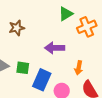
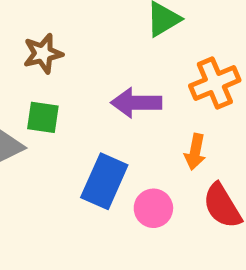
orange cross: (87, 27) -> (215, 83), moved
green square: (23, 68) -> (43, 117), moved

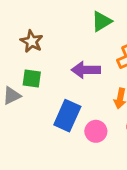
brown star: (43, 54) -> (32, 41), turned -30

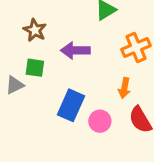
purple arrow: (86, 70) -> (75, 50), moved

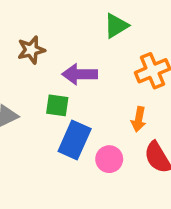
brown star: (35, 30) -> (31, 50), turned 30
green square: (35, 68) -> (57, 105), moved

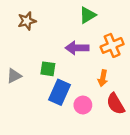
brown star: (31, 50) -> (27, 21), moved
purple arrow: (80, 74) -> (77, 48), moved

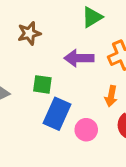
brown star: (27, 21) -> (29, 33), moved

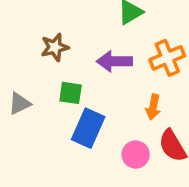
brown star: (29, 33) -> (55, 47), moved
pink circle: (86, 130) -> (136, 155), moved

